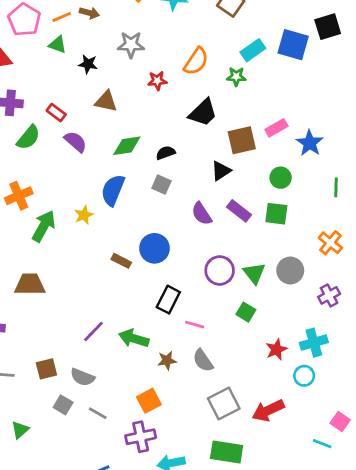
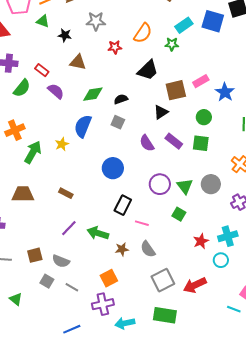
brown rectangle: (121, 261) -> (66, 193), moved
green triangle: (20, 430) -> (16, 299), turned -40

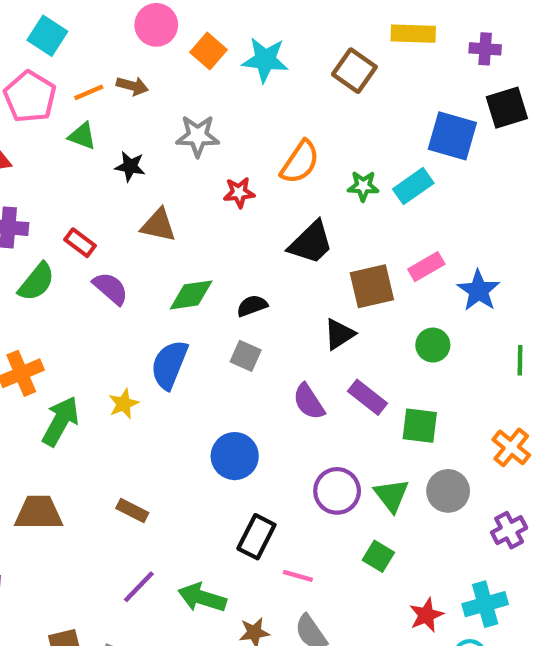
cyan rectangle: (184, 25) -> (413, 186), moved
green square: (201, 143) -> (420, 426), moved

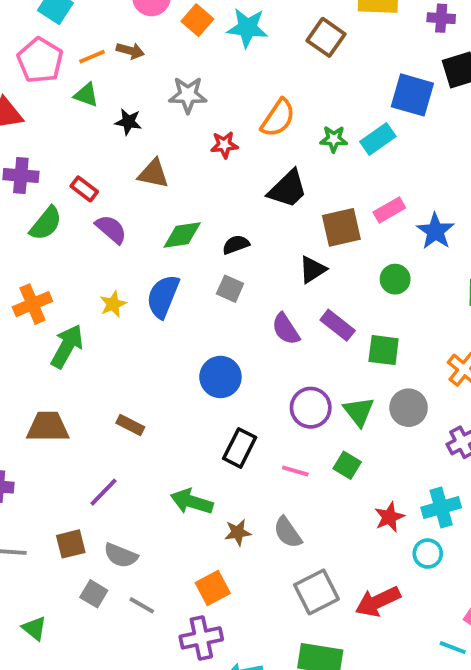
yellow star: (124, 404) -> (113, 304), moved
pink line: (298, 576) -> (295, 471), moved
purple line: (139, 587) -> (103, 492), moved

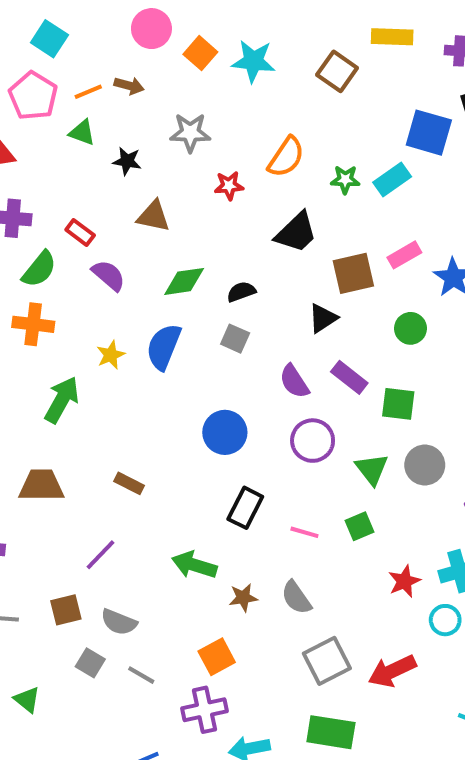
orange cross: (32, 304) -> (33, 324), moved, turned 30
purple circle: (311, 408) -> (313, 441), moved
green square: (347, 465) -> (360, 526), turned 36

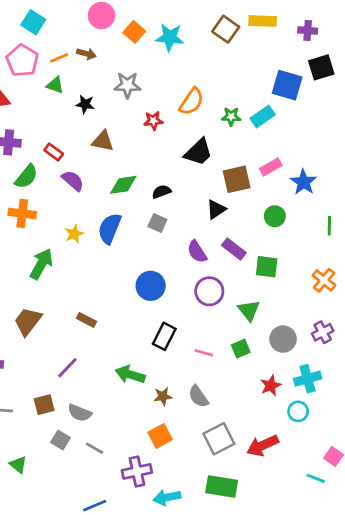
brown square: (337, 71) -> (226, 29), moved
gray circle: (425, 465) -> (283, 339), moved
brown trapezoid: (41, 485) -> (28, 321), turned -52
orange square: (217, 657) -> (160, 436), moved

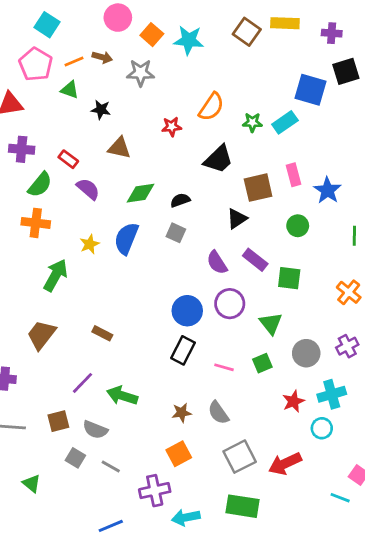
gray star: (127, 85) -> (141, 73), moved
pink rectangle: (271, 167) -> (293, 175), turned -75
blue circle: (151, 286) -> (187, 311), moved
green arrow: (130, 375) -> (122, 396), moved

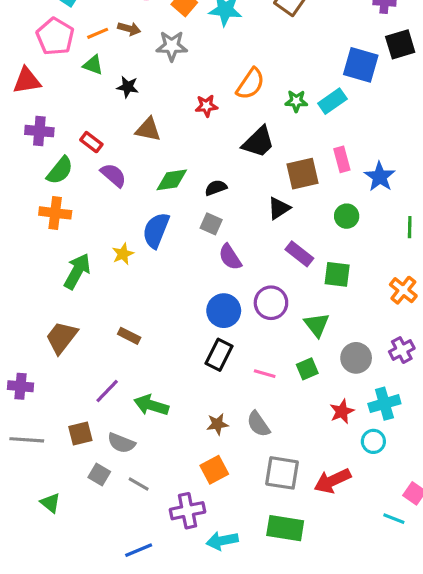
yellow star: (90, 244) -> (123, 254), moved
purple semicircle: (217, 263) -> (230, 257), moved
gray square: (240, 457) -> (282, 473), turned 36

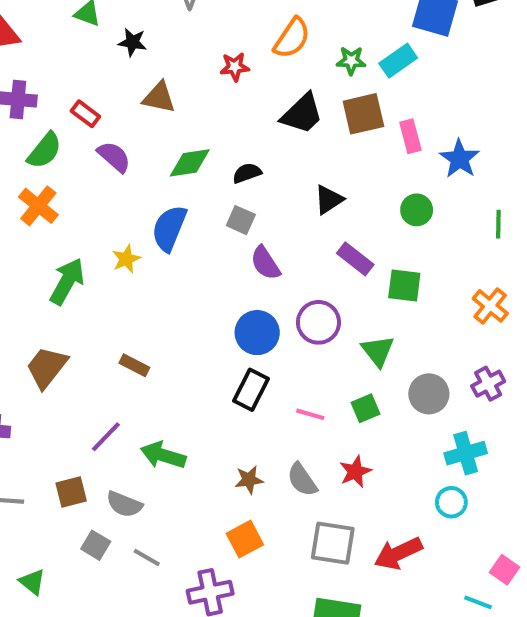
brown square: (303, 174) -> (363, 114), moved
orange cross: (55, 213) -> (38, 206), turned 32
red star: (342, 411) -> (355, 472), moved

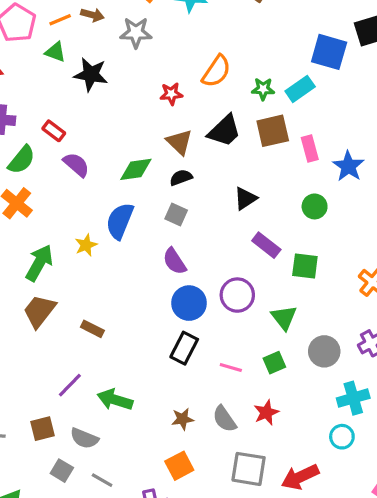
black star: (132, 42) -> (91, 74), size x1.5
brown triangle: (159, 97) -> (179, 142), moved, turned 32
purple semicircle: (265, 263) -> (175, 261), moved
brown trapezoid: (47, 367) -> (39, 311), moved

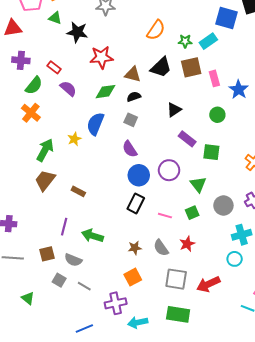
red star: (171, 94) -> (101, 57), moved, size x1.6
brown triangle: (179, 142) -> (133, 74), turned -30
purple line: (70, 385) -> (64, 227), turned -30

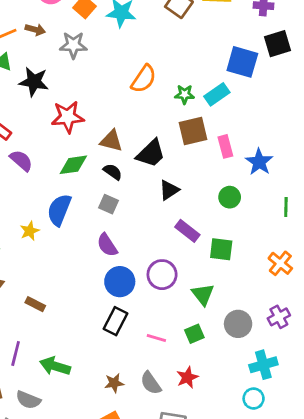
black trapezoid: (161, 67) -> (151, 153), moved
black semicircle: (134, 97) -> (113, 172), turned 56

